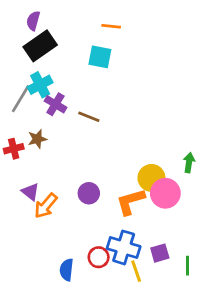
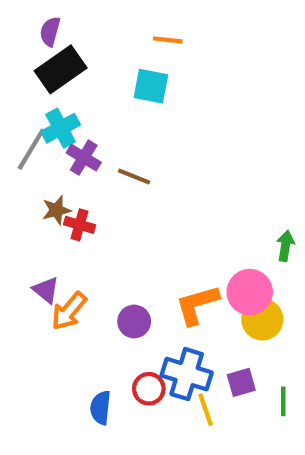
red cross: (14, 149) -> (79, 225), moved, turned 30
yellow circle: (151, 178) -> (262, 319), moved
purple circle: (89, 193) -> (134, 321), moved

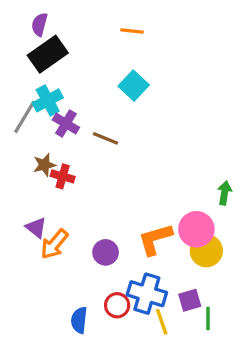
cyan square: (151, 86) -> (134, 86), moved, turned 32
green line: (283, 401) -> (208, 318), moved

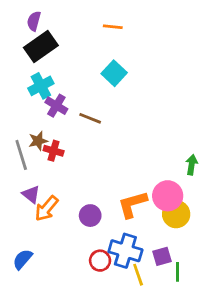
gray line: (25, 117) -> (21, 155), moved, turned -48
blue semicircle: (79, 320) -> (23, 259), moved, turned 35

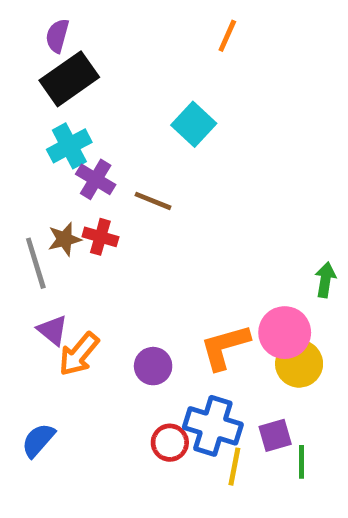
orange line: (113, 27) -> (227, 36), moved, turned -72
red cross: (54, 151) -> (100, 237), moved
yellow line: (138, 275) -> (234, 467), turned 30

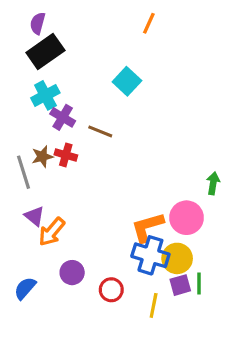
yellow circle: (299, 364) -> (177, 258), moved
purple circle: (153, 366) -> (72, 273), moved
blue cross: (213, 426) -> (150, 255), moved
green line: (301, 462) -> (199, 284), moved

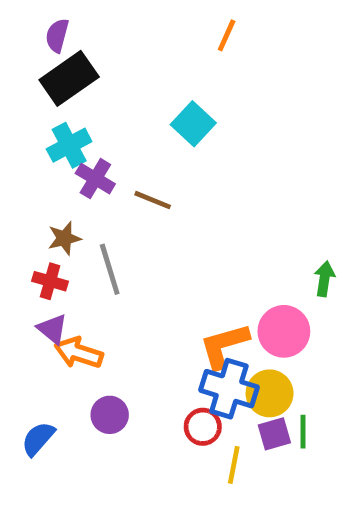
red cross: (66, 155) -> (50, 281), moved
gray line: (23, 172) -> (110, 269), moved
orange arrow: (52, 232) -> (79, 353), turned 68
red circle: (111, 290) -> (203, 427), moved

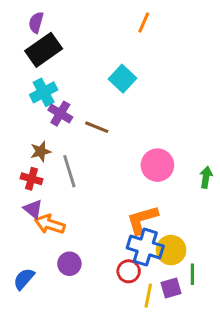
pink circle: (284, 331) -> (157, 165), moved
purple square: (274, 434) -> (171, 288), moved

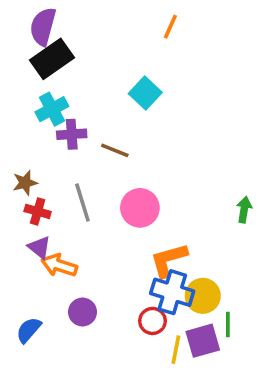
purple semicircle: (36, 23) -> (43, 27), size x1.5
purple cross: (60, 114) -> (72, 134), turned -35
brown star: (41, 151) -> (25, 183), moved
pink circle: (157, 165) -> (140, 208), moved
purple square: (171, 288) -> (203, 341), size x1.4

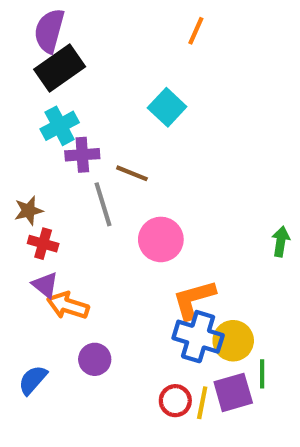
gray line: (82, 202) -> (103, 204), moved
red circle: (152, 321) -> (175, 401), moved

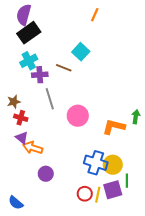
brown line: (132, 173) -> (64, 68), moved
orange L-shape: (194, 299) -> (114, 127), moved, turned 30
blue semicircle: (33, 380) -> (16, 203), moved, turned -91

